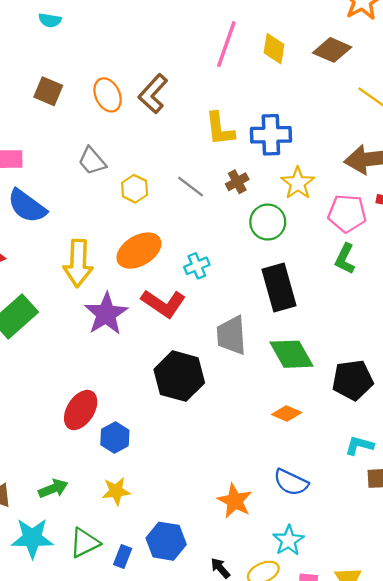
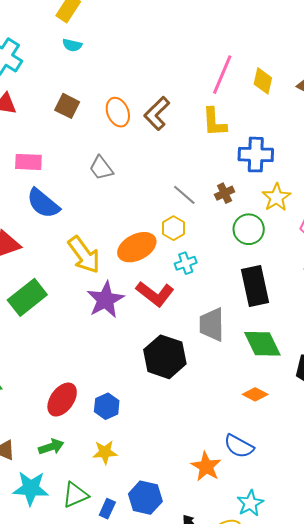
yellow L-shape: (220, 129) -> (214, 122), moved
yellow hexagon: (135, 189) -> (174, 228), moved
yellow arrow: (78, 263) -> (84, 255), turned -42
red ellipse: (81, 410) -> (62, 400), moved
blue semicircle: (291, 482) -> (239, 446), moved

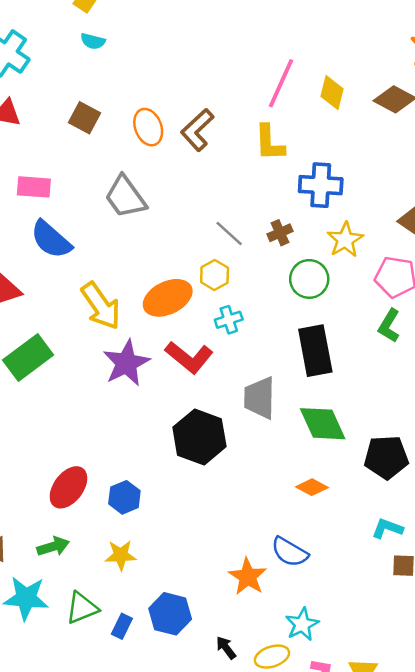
gray trapezoid: (101, 168) -> (125, 197), size x1.4

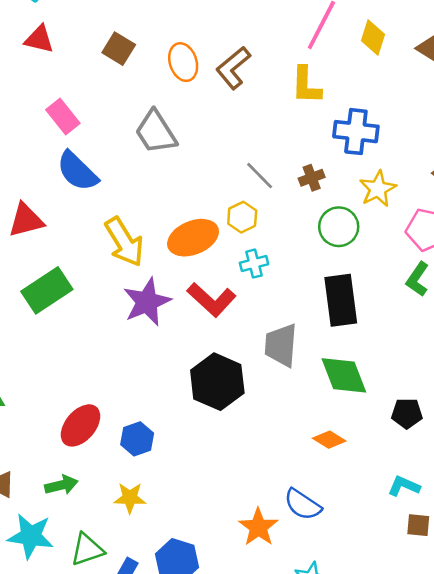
pink rectangle: (34, 187) -> (63, 116), turned 44
black pentagon: (386, 457) -> (407, 413), size x0.7

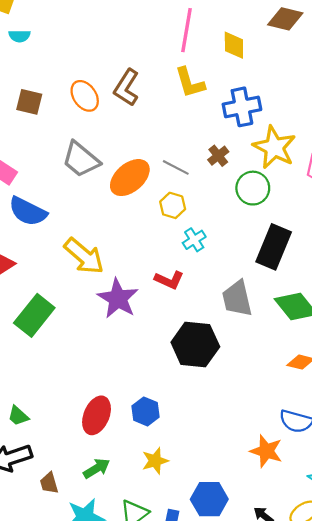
yellow diamond: (373, 38) -> (234, 45), moved
yellow star: (378, 189) -> (274, 147), size x1.4
orange ellipse: (193, 238) -> (130, 178), moved
red L-shape: (211, 300) -> (169, 280), size x0.7
black rectangle: (341, 300) -> (274, 247), turned 48

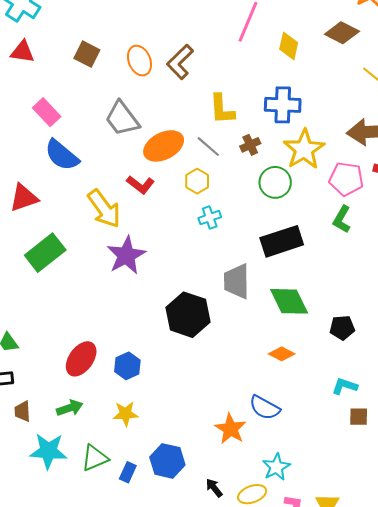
yellow L-shape: (190, 83) -> (222, 109), moved
black rectangle: (274, 247) -> (282, 241), turned 36
red L-shape: (169, 280) -> (141, 185), moved

